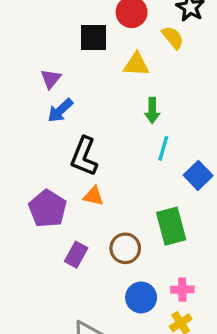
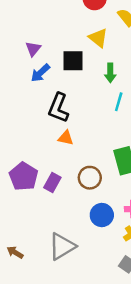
black square: (94, 38) -> (73, 61), moved
yellow triangle: (136, 64) -> (98, 38), turned 35
purple pentagon: (48, 209) -> (24, 176), moved

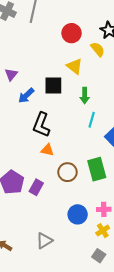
purple triangle: (33, 49) -> (11, 74), moved
brown circle: (90, 178) -> (67, 172), moved
gray triangle: (62, 246) -> (44, 241), size x0.7

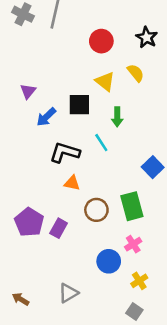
yellow semicircle: (98, 49) -> (136, 73), moved
cyan line: (92, 120) -> (101, 143), moved, turned -49
black L-shape: (41, 125) -> (65, 152), turned 85
pink cross: (104, 209) -> (133, 244), moved, turned -32

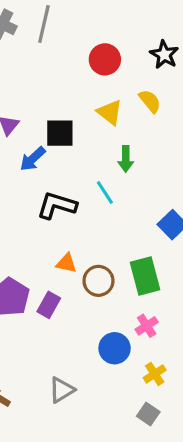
black square: (79, 105) -> (60, 133), moved
orange triangle: (72, 183) -> (66, 263), moved

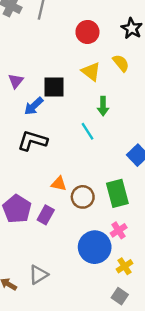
black L-shape: (57, 205) -> (32, 141), moved
blue circle: (115, 348) -> (95, 247), size x1.4
gray triangle: (62, 390) -> (38, 275), moved

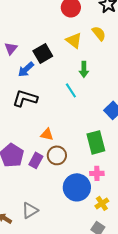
black square: (54, 87) -> (43, 53), turned -30
brown circle: (83, 197) -> (57, 155), moved
pink cross: (119, 230) -> (97, 173), turned 32

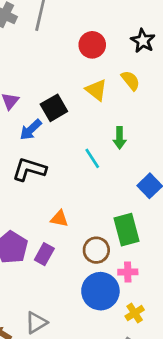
green arrow: (84, 69) -> (120, 138), moved
brown circle: (57, 155) -> (96, 250), moved

